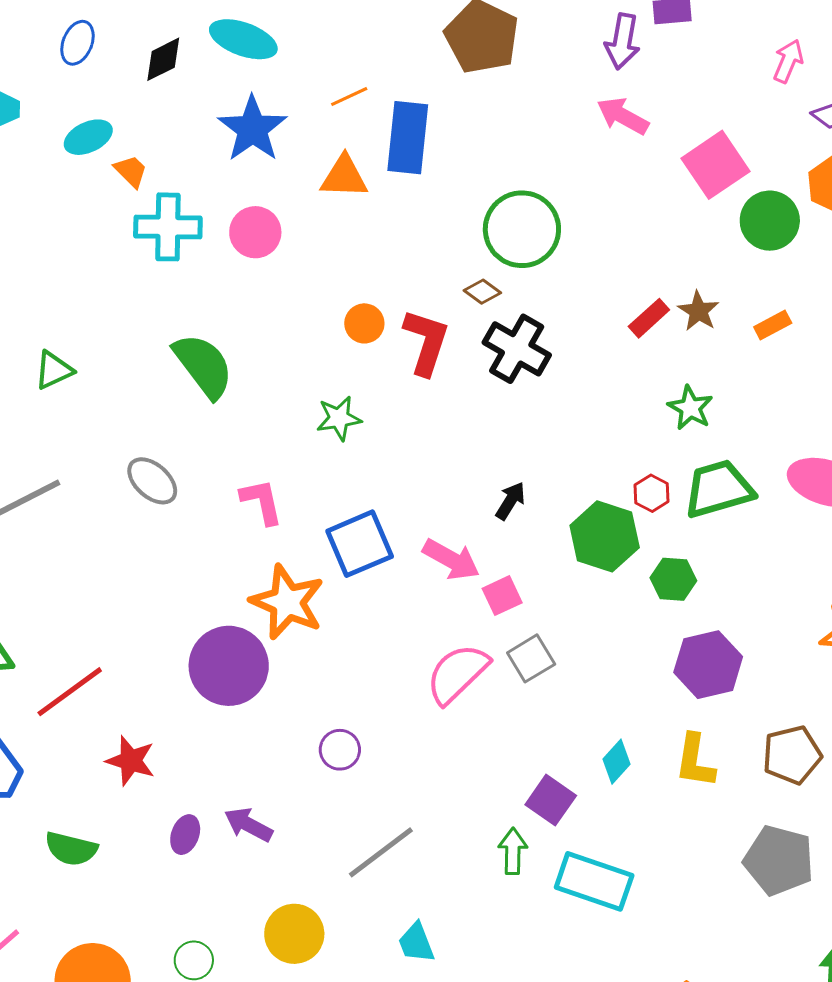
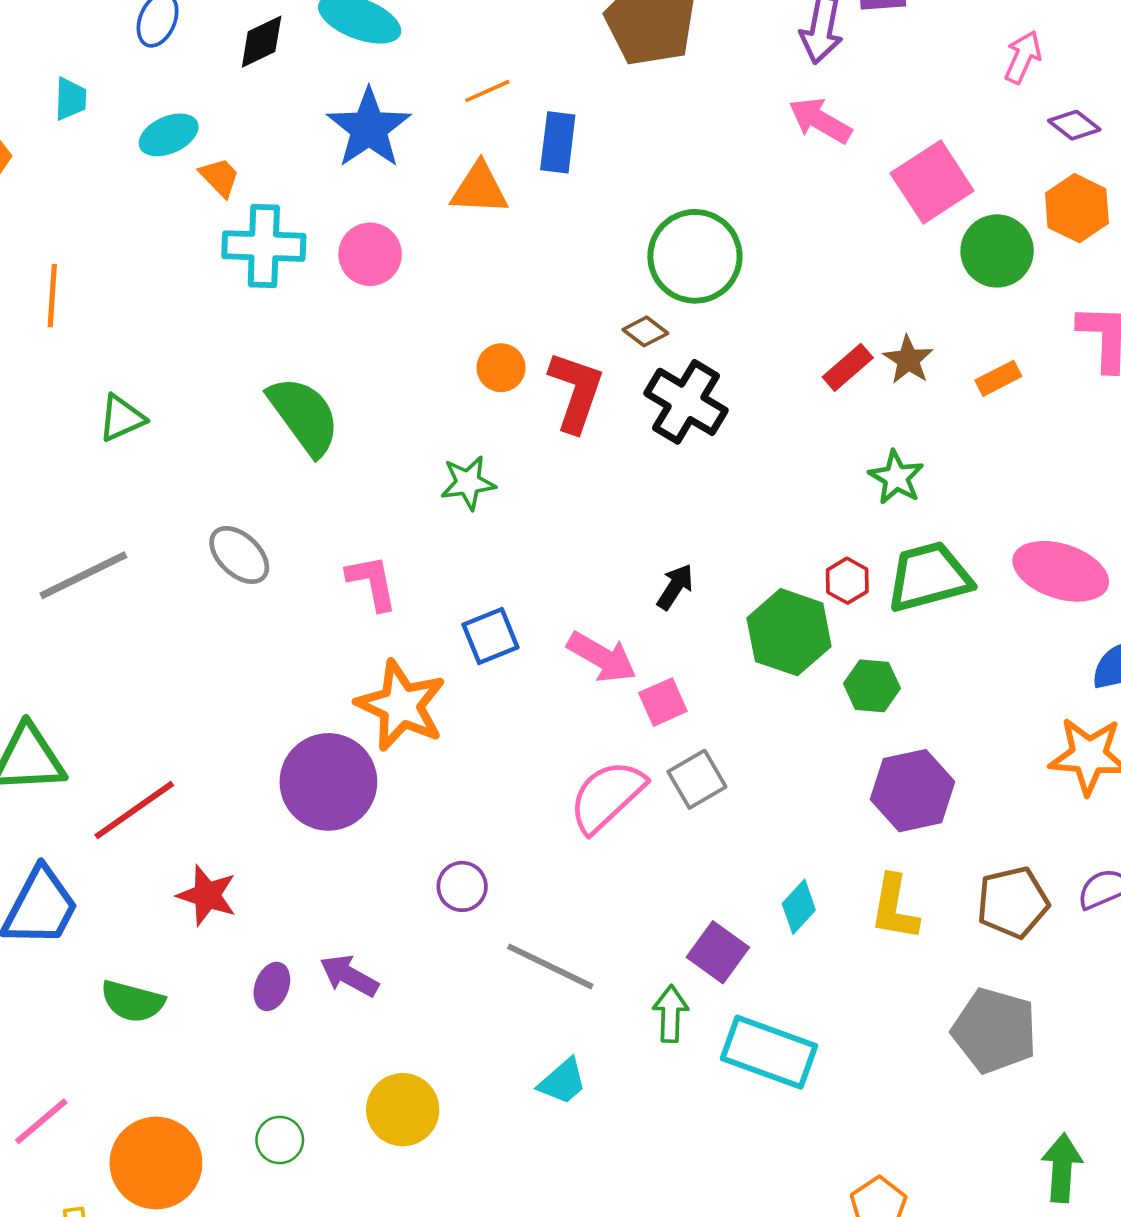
blue rectangle: (408, 138) -> (558, 142), size x0.7
blue square: (360, 544) -> (490, 636), size x0.7
gray line: (381, 852) -> (550, 966), moved, turned 62
cyan trapezoid: (416, 943) -> (563, 1082), moved, turned -111

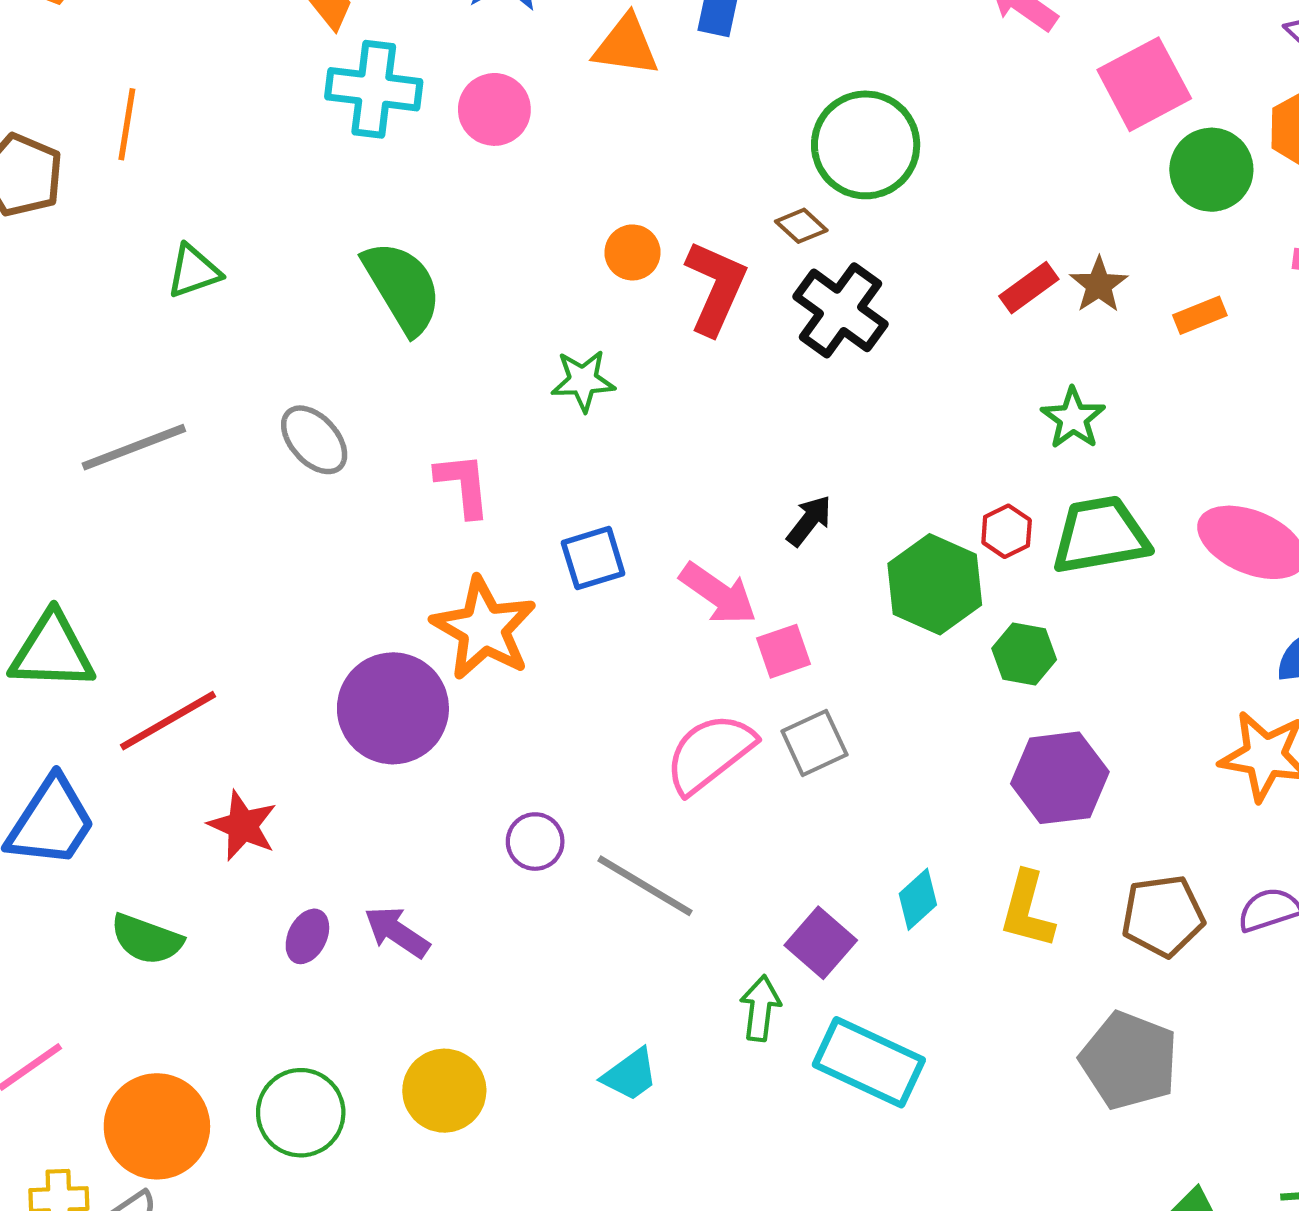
gray line: (550, 966) -> (645, 886), moved
green circle: (280, 1140) -> (301, 1113), size x1.6

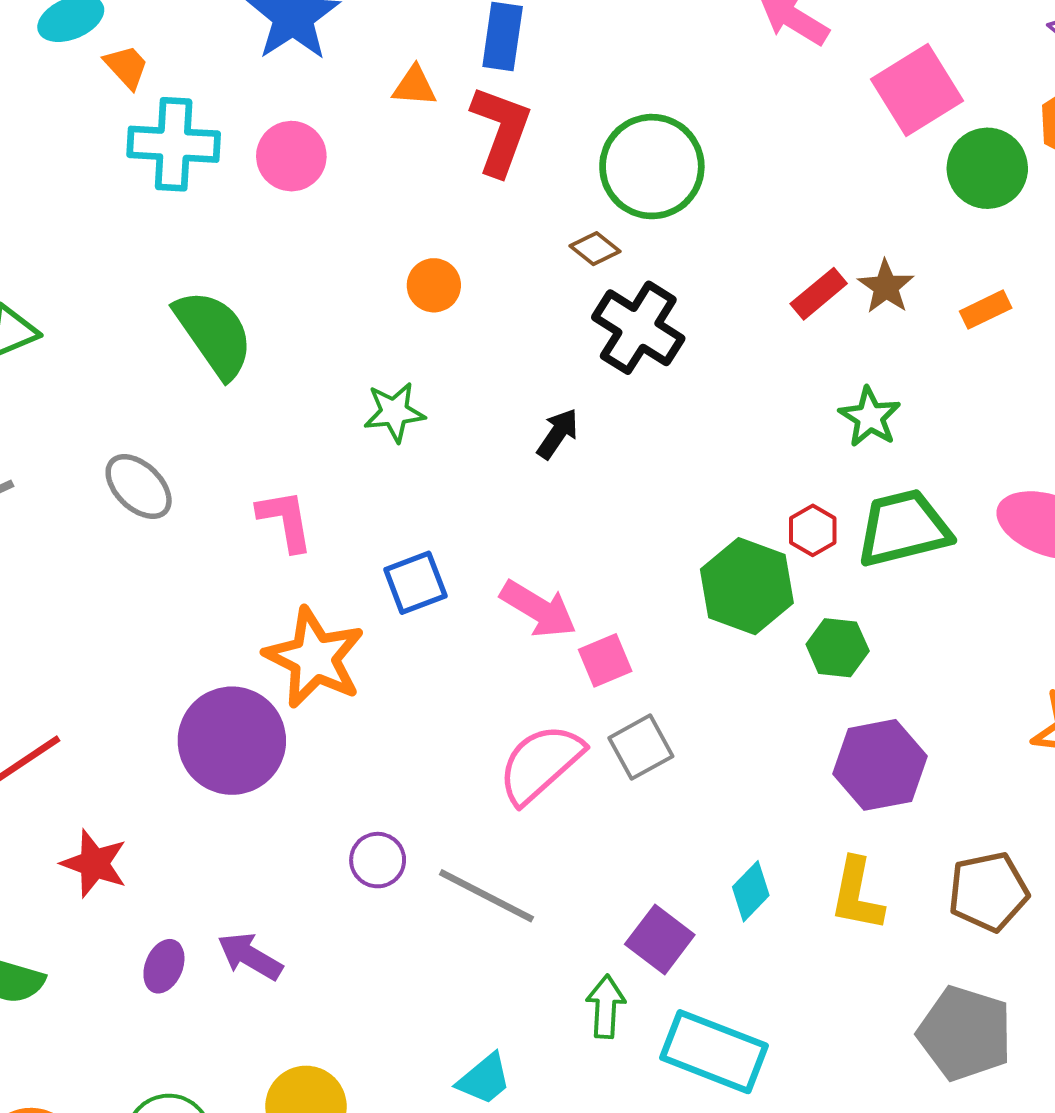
orange triangle: (626, 46) -> (414, 86), size x0.7
red L-shape: (716, 287) -> (501, 130), moved
black arrow: (809, 521) -> (558, 434), moved

